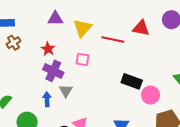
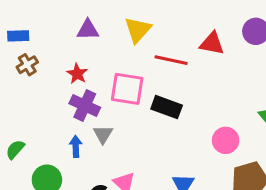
yellow triangle: (83, 28) -> (138, 30), moved
pink square: (83, 59) -> (127, 89), size x1.6
black rectangle: (132, 81) -> (167, 107), moved

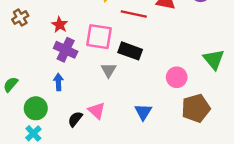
gray triangle: (103, 134) -> (109, 70), moved

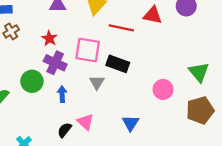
blue arrow: (58, 82) -> (62, 94), moved
green circle: (36, 108) -> (32, 81), moved
brown pentagon: (196, 108) -> (200, 110), moved

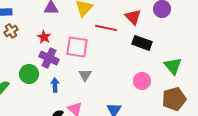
red triangle: (153, 15) -> (133, 17), turned 36
black rectangle: (118, 64) -> (142, 43), moved

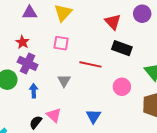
red line: (106, 28) -> (90, 64), moved
pink square: (77, 47) -> (61, 43), moved, size x0.7

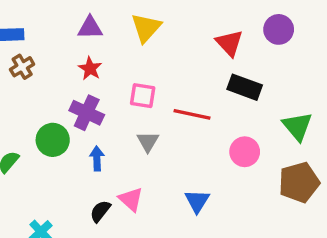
red star: (22, 42) -> (90, 69), moved
pink square: (61, 43) -> (143, 96), moved

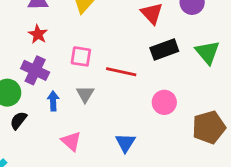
black rectangle: (245, 87) -> (164, 50), turned -40
green triangle: (297, 126) -> (207, 52), moved
blue arrow: (97, 159) -> (53, 101), moved
black semicircle: (100, 211) -> (18, 120), moved

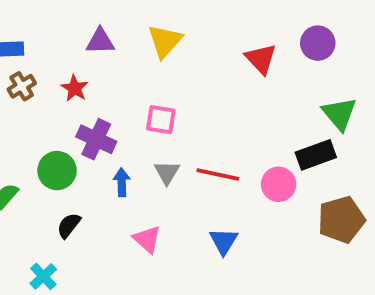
red star: (38, 34) -> (75, 88), moved
black rectangle: (164, 50) -> (316, 155), moved
red line: (121, 72) -> (218, 174), moved
black semicircle: (18, 120) -> (69, 225), moved

